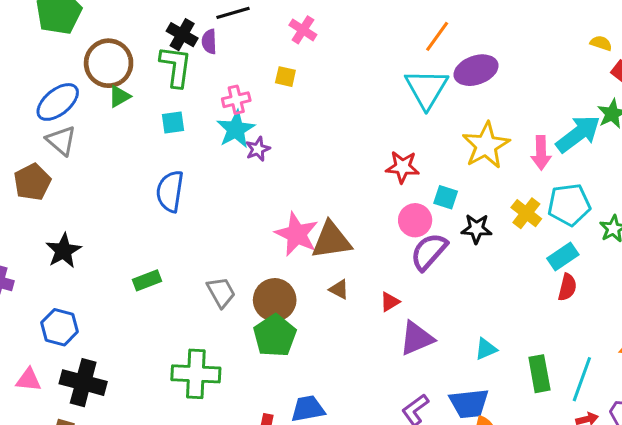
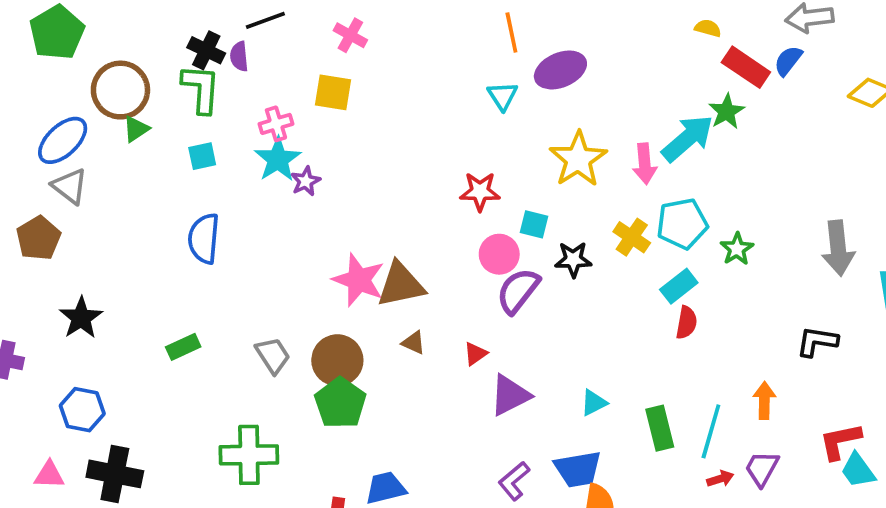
orange line: (437, 36) -> (511, 33), turned -44
yellow square: (285, 77) -> (333, 92), size x1.5
cyan triangle: (426, 89) -> (503, 96), size x0.6

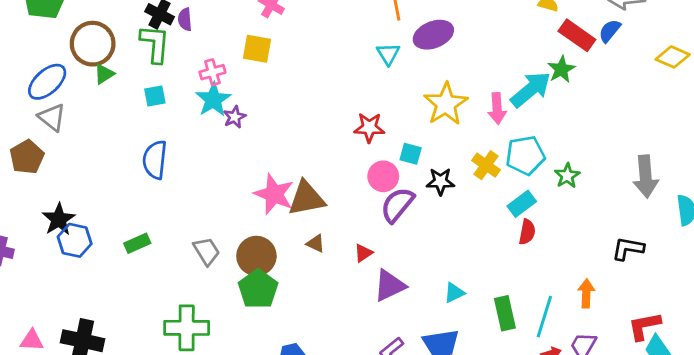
blue hexagon: (82, 410) -> (75, 240), moved

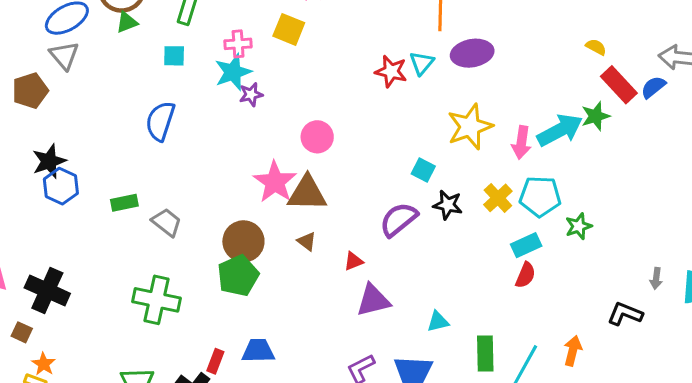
red star: (369, 127) -> (391, 71), moved
pink circle: (383, 176) -> (317, 137), moved
gray arrow: (646, 177) -> (656, 278), moved, size x0.5
gray trapezoid: (207, 251) -> (167, 222), moved, turned -32

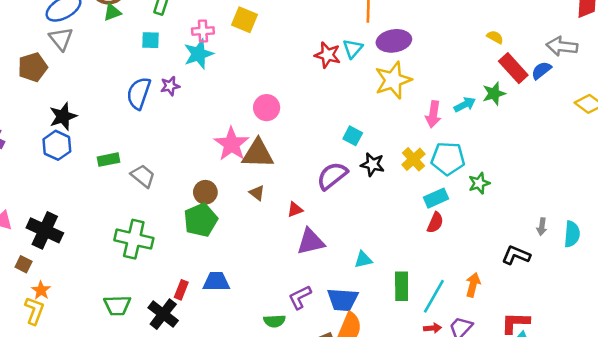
purple star: (251, 94) -> (170, 86), moved
yellow star: (470, 127) -> (393, 80), moved
cyan arrow: (560, 130) -> (465, 105), size x0.6
black star: (49, 161) -> (63, 116), moved
brown circle: (243, 241) -> (205, 192), size x0.7

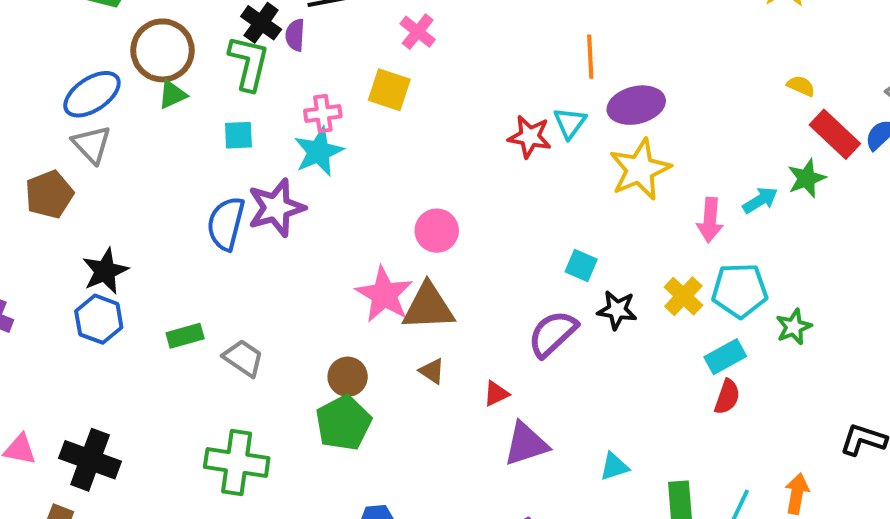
purple star: (170, 86) -> (276, 208), size x1.8

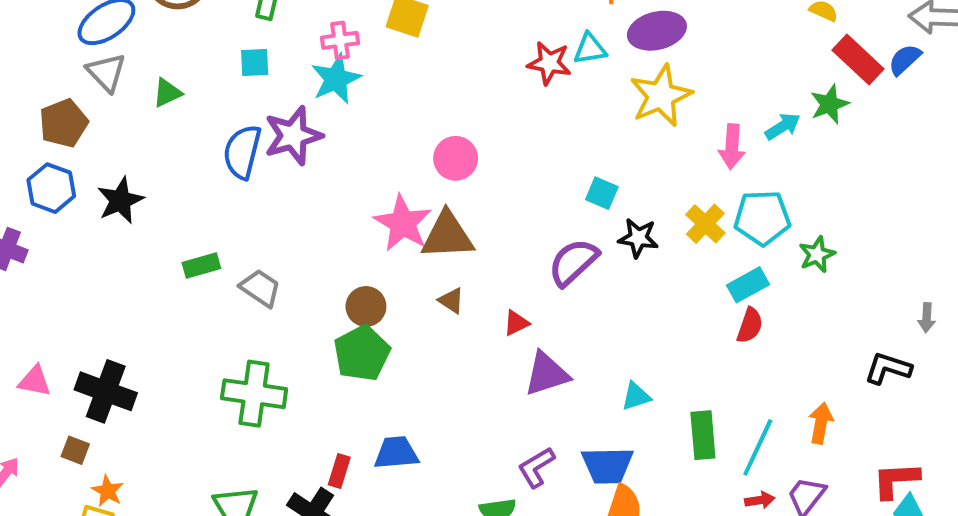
green triangle: (172, 95) -> (167, 93), moved
cyan triangle: (570, 123) -> (590, 49), turned 45
blue hexagon: (99, 319) -> (51, 188), moved

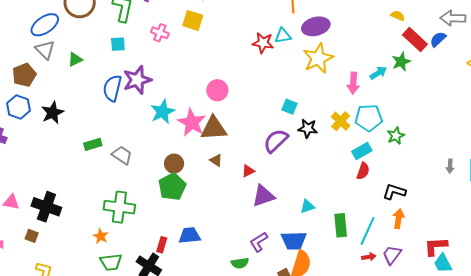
pink cross: (340, 40) -> (160, 33), turned 30
cyan star: (336, 79) -> (163, 112), moved
black L-shape: (888, 368) -> (394, 192), moved
orange star: (108, 491) -> (101, 236), moved

